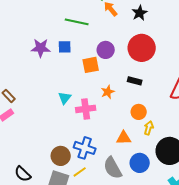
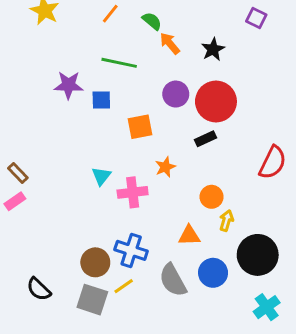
purple star: (41, 48) -> (69, 85), moved
purple circle: (106, 50) -> (176, 94), moved
black rectangle: (135, 81) -> (206, 139), moved, turned -40

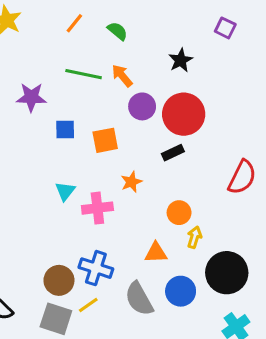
orange arrow: (170, 43) -> (122, 76), moved
blue square: (101, 100) -> (65, 130), moved

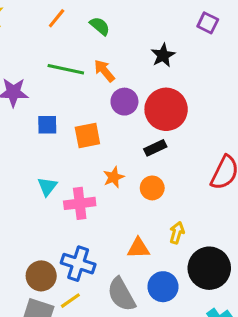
orange circle: (179, 213) -> (152, 188), moved

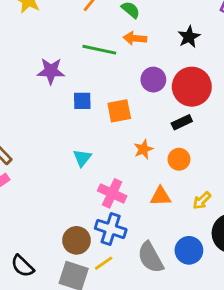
orange arrow: (104, 71) -> (135, 38), moved, turned -45
pink cross: (80, 203) -> (112, 193), moved, turned 32
yellow arrow: (177, 233) -> (202, 201), turned -150
orange triangle: (138, 248) -> (160, 196), moved

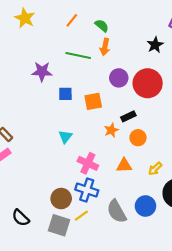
black star: (189, 37) -> (155, 45), moved
orange arrow: (135, 38) -> (105, 47), turned -84
black rectangle: (182, 122) -> (128, 116), moved

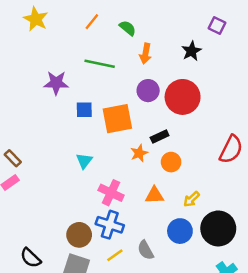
orange arrow: (105, 47) -> (146, 54), moved
orange square: (93, 101) -> (117, 119), size x1.4
blue circle: (145, 206) -> (180, 231), moved
gray semicircle: (117, 211) -> (146, 250), size x0.7
yellow line: (81, 216) -> (115, 255), moved

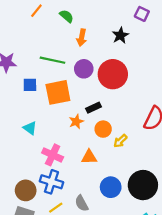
green line: (100, 64) -> (53, 60), moved
cyan triangle: (84, 161) -> (30, 128), turned -32
yellow arrow: (191, 199) -> (120, 141), moved

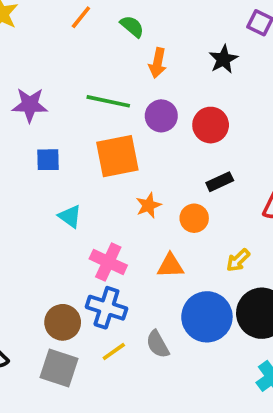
red circle: (113, 74) -> (211, 125), size x0.7
blue square: (30, 85) -> (48, 160), moved
black rectangle: (93, 108) -> (220, 182), moved
yellow arrow: (120, 141) -> (238, 260), moved
blue circle: (111, 187) -> (207, 317), size x1.4

